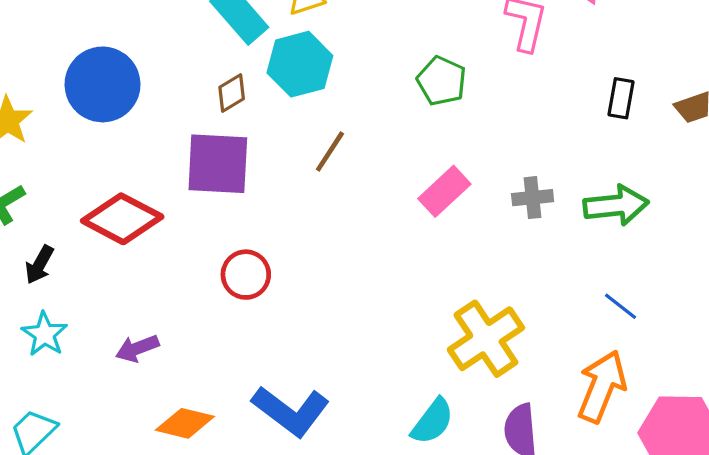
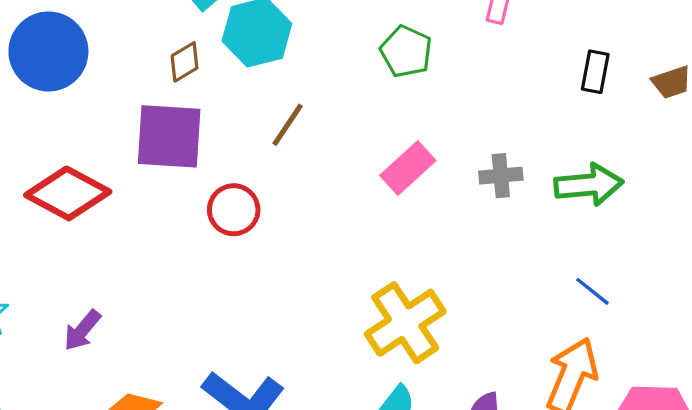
red circle: (246, 275) -> (234, 210), moved
yellow cross: (486, 339) -> (405, 323), moved
purple arrow: (137, 348) -> (82, 330), turned -30

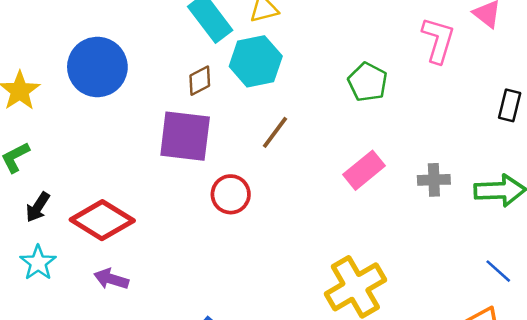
red diamond: (68, 193) -> (102, 220), moved
purple arrow: (82, 330) -> (111, 279), turned 64

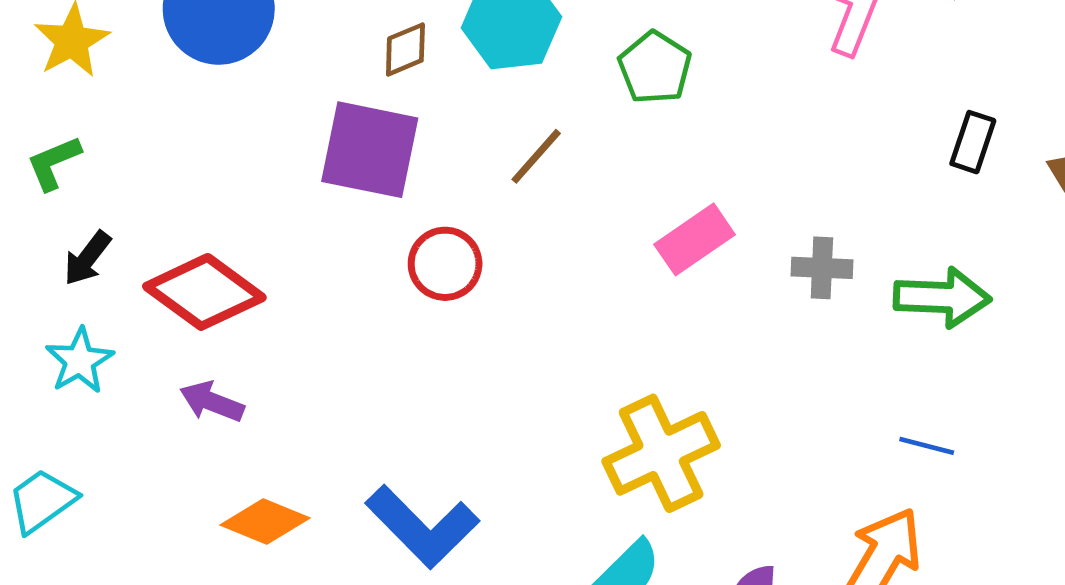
green pentagon: (368, 82) -> (655, 68), moved
blue line: (498, 271) -> (927, 446), turned -32

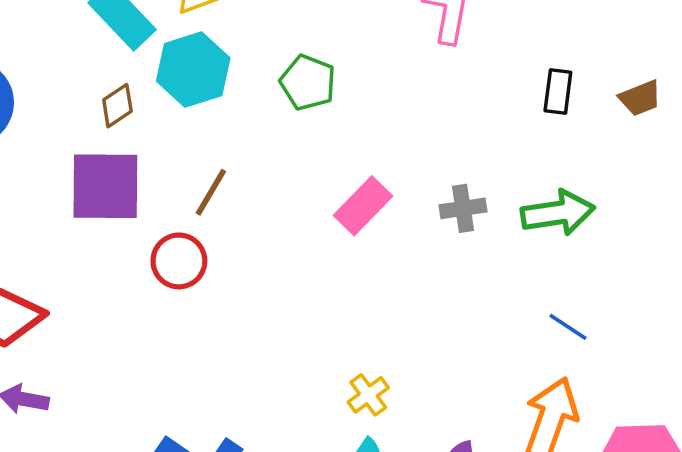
brown line: (536, 156) -> (211, 192), moved
blue line: (927, 446) -> (568, 327), turned 30
yellow cross: (661, 453) -> (368, 395), moved, size x0.5

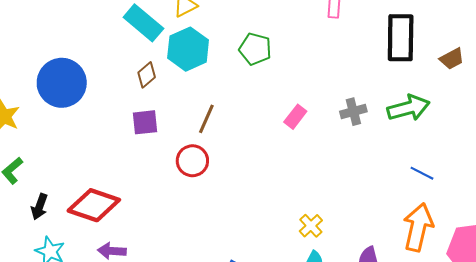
black rectangle: (558, 92) -> (401, 38), size x1.8
brown trapezoid: (640, 98) -> (452, 59), moved
purple square: (105, 186) -> (145, 122), size x0.6
pink rectangle: (363, 206) -> (295, 117), size x0.7

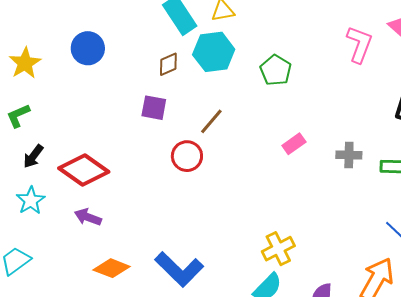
blue circle: (62, 83) -> (88, 48), size x0.7
yellow cross: (311, 226) -> (278, 249), size x1.4

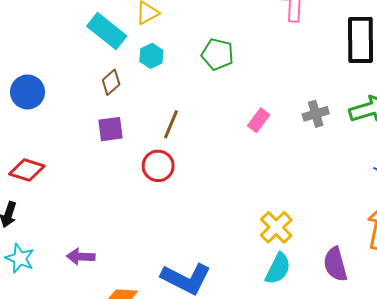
cyan hexagon: (214, 52) -> (151, 56), size x0.6
red diamond: (84, 170) -> (27, 170), moved, size x0.7

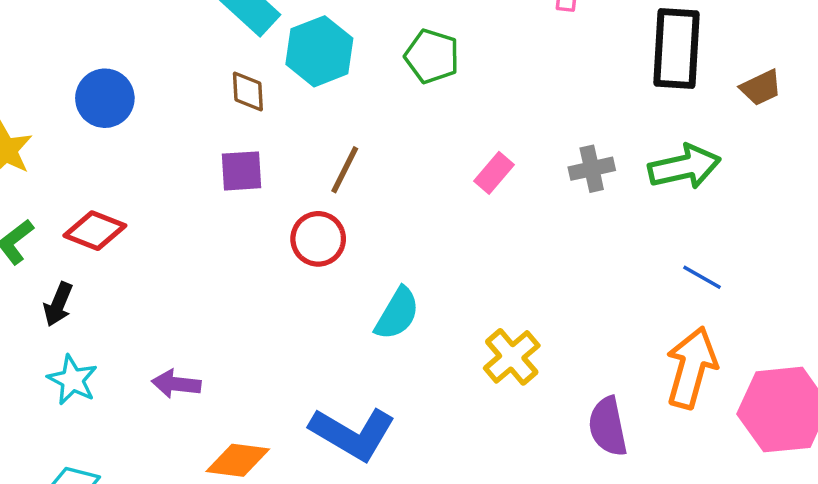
cyan hexagon: (151, 56) -> (319, 51), size x1.6
brown diamond: (111, 82) -> (248, 91), turned -55
cyan semicircle: (278, 269) -> (397, 314), moved

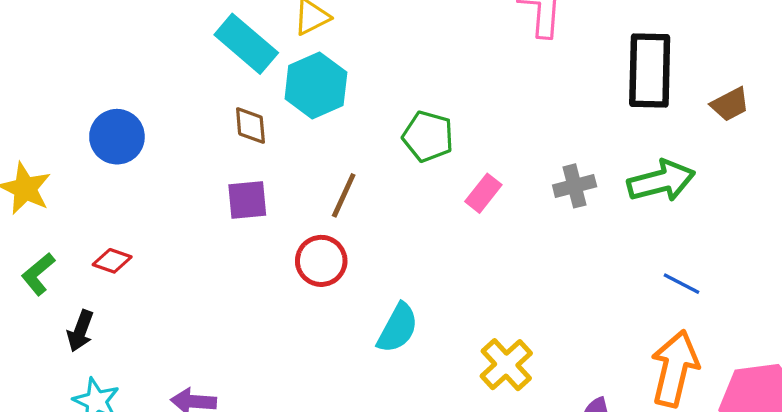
green pentagon: (432, 56) -> (428, 136), moved
red diamond: (95, 231) -> (112, 261), size x0.7

